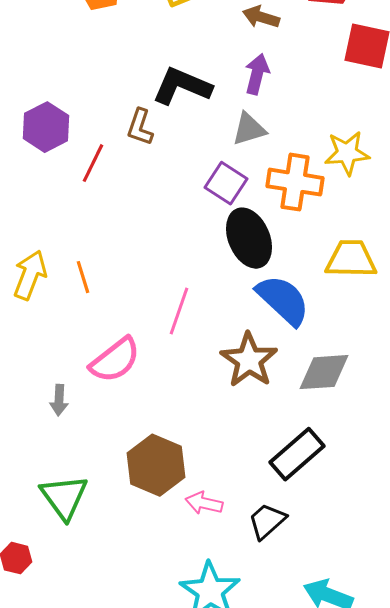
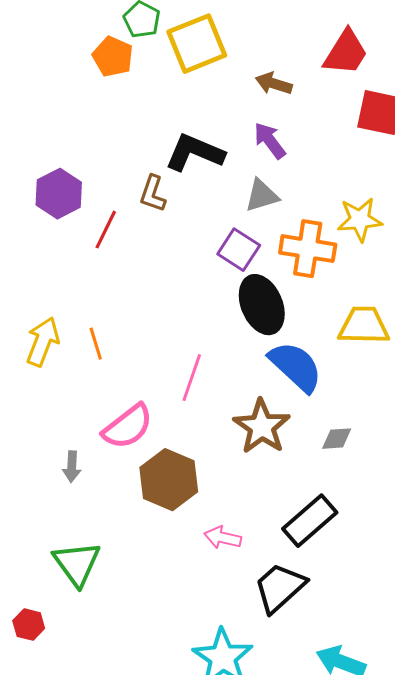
purple arrow: (257, 74) -> (270, 141), turned -51
gray diamond: (324, 372) -> (337, 439), size x0.6
brown hexagon: (156, 465) -> (169, 480), moved
pink arrow: (204, 503) -> (223, 538), moved
black trapezoid: (267, 521) -> (280, 588), size x1.4

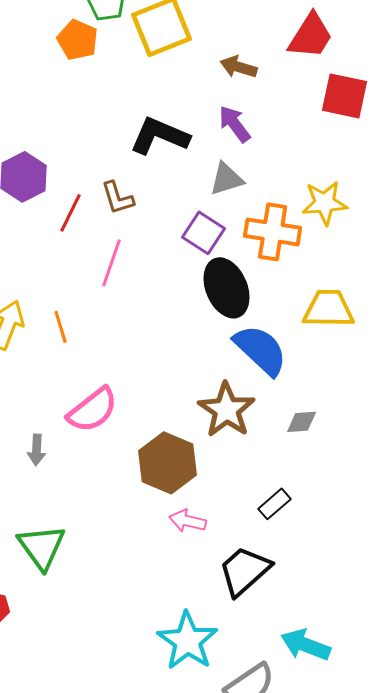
brown L-shape: (153, 194) -> (118, 198), moved, turned -36
pink line: (192, 378) -> (112, 263), moved
brown hexagon: (169, 480) -> (168, 463), moved
black rectangle: (310, 521) -> (275, 504), size x0.6

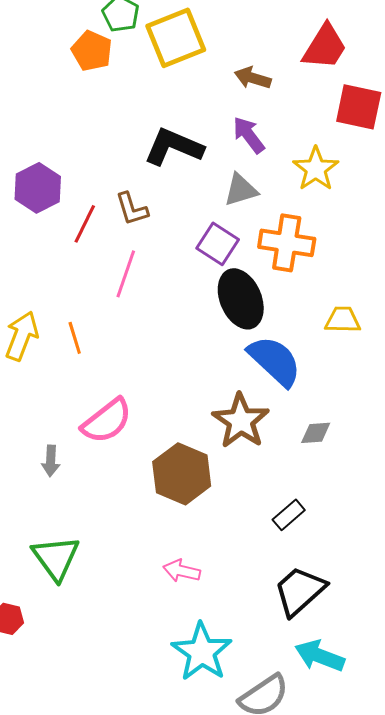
yellow star: (325, 203) -> (316, 169), moved, turned -30
yellow trapezoid: (329, 309) -> (343, 320), size x0.7
pink arrow: (188, 521) -> (182, 571), moved
black trapezoid: (245, 571) -> (300, 591), moved

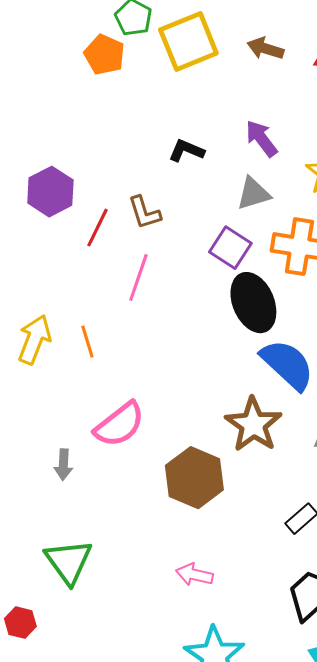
brown arrow: (253, 78) -> (265, 49), moved
black L-shape: (174, 147) -> (186, 151), size x0.6

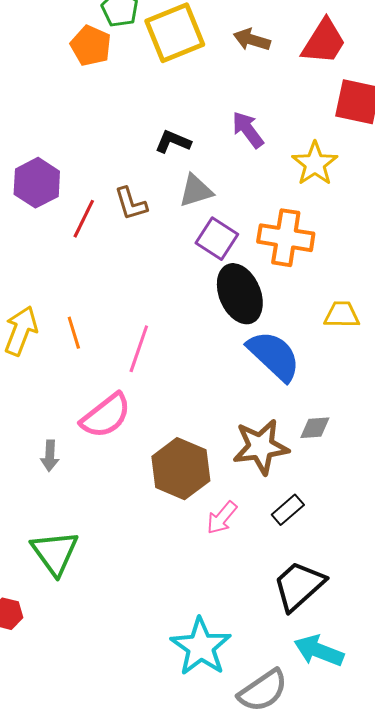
gray triangle: (253, 194) -> (196, 191), moved
pink line: (138, 278) -> (139, 349), moved
brown star: (253, 425) -> (261, 447), moved, turned 30
pink arrow: (194, 575) -> (222, 518), moved, turned -63

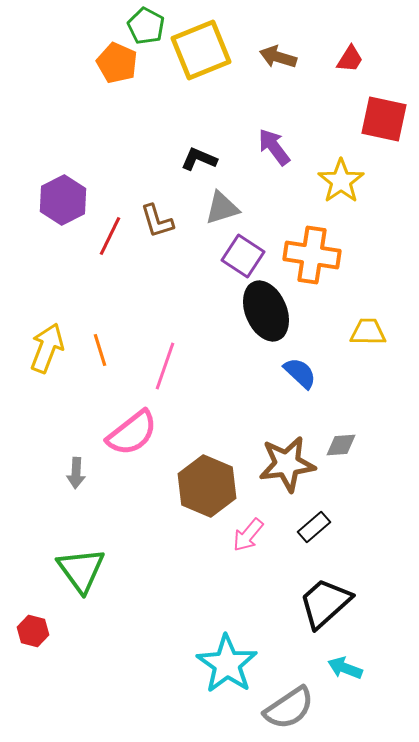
red trapezoid: (324, 42) -> (350, 59), size x0.6
blue semicircle: (274, 356) -> (300, 373), size x0.6
cyan arrow: (319, 651) -> (345, 668), size x0.7

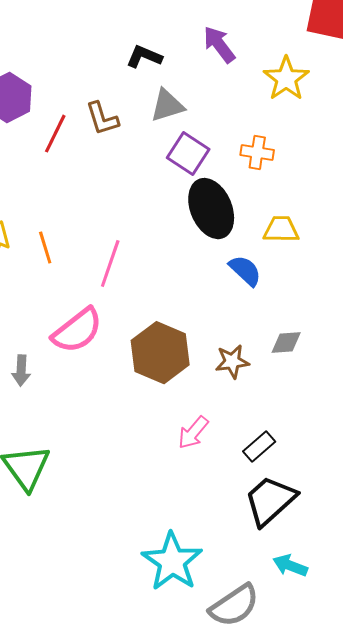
orange cross: (312, 255) -> (257, 153), size x0.6
yellow trapezoid: (368, 332) -> (281, 230), moved
brown star: (287, 464) -> (232, 362), size x0.6
brown hexagon: (207, 486) -> (160, 353), moved
black rectangle: (314, 527) -> (259, 447), moved

